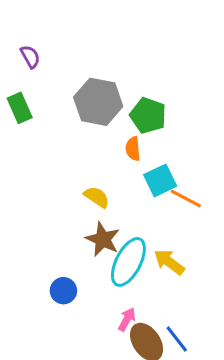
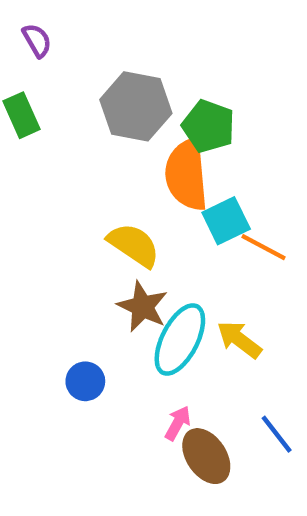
orange semicircle: (133, 149) -> (186, 175), size x2.0
yellow semicircle: (97, 197) -> (134, 245), size x1.4
blue line: (177, 339) -> (277, 434), moved

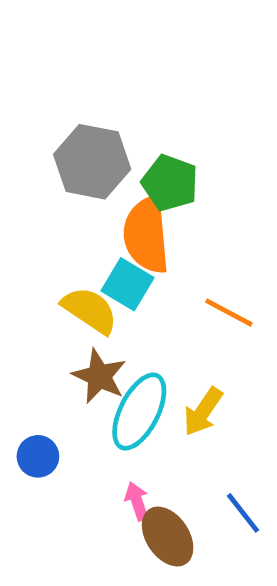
cyan square: (226, 221) -> (128, 284), moved, turned -33
yellow arrow: (239, 340) -> (203, 412), turned -93
pink arrow: (178, 423) -> (137, 501), turned -48

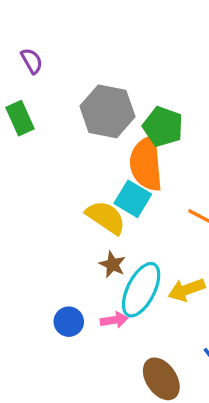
brown star: (99, 376) -> (112, 264), size x0.7
yellow arrow: (203, 412) -> (187, 290), turned 36
pink arrow: (137, 501) -> (114, 320), moved, turned 100

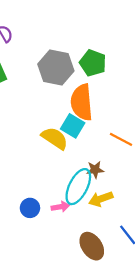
green pentagon: (163, 127) -> (93, 63), moved
brown star: (112, 264) -> (95, 170), moved, turned -30
yellow arrow: (187, 290) -> (101, 199), moved

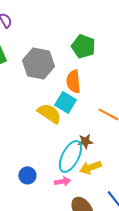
gray hexagon: (56, 67) -> (38, 63), moved
orange semicircle: (82, 102) -> (73, 81), size x0.7
pink arrow: (60, 207) -> (62, 181), moved

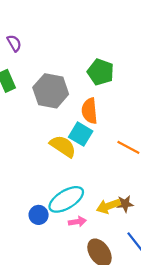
brown star: (85, 141) -> (125, 204), moved
cyan ellipse: (70, 156) -> (66, 199), moved, turned 32

